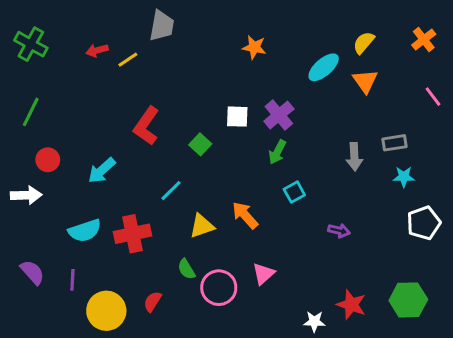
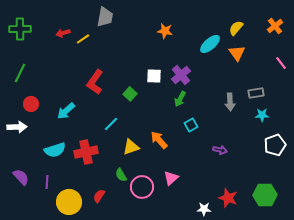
green cross: (31, 44) -> (20, 29), turned -30

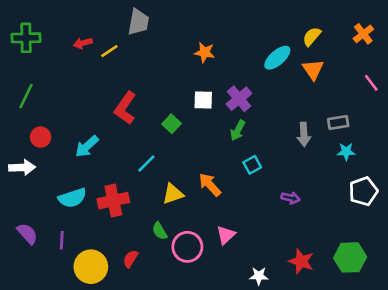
orange star: (165, 31) -> (205, 52), moved
white star: (204, 209) -> (259, 276), moved

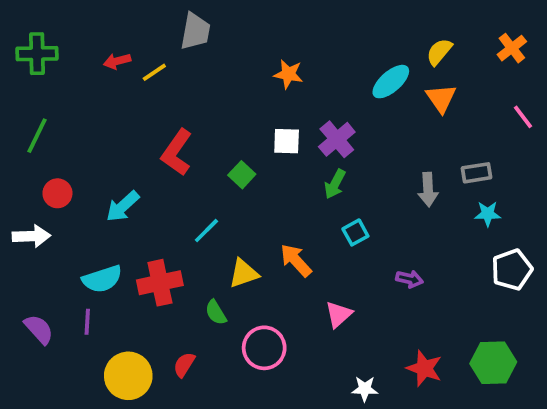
green semicircle: (160, 231) -> (216, 312), moved
pink triangle: (226, 235) -> (339, 314), moved
purple line: (62, 240) -> (87, 322), moved

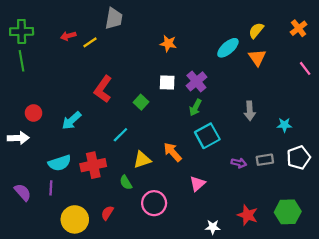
green line: (37, 136) -> (22, 61), moved, turned -36
gray rectangle: (476, 173) -> (265, 160), moved
cyan square: (355, 232) -> (207, 136), size x1.6

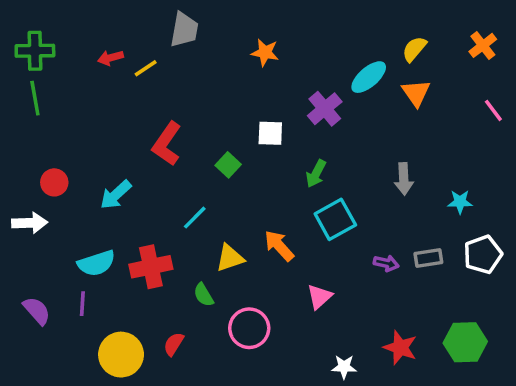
orange star: (168, 43) -> (265, 52), moved
purple cross: (196, 81) -> (325, 109), moved

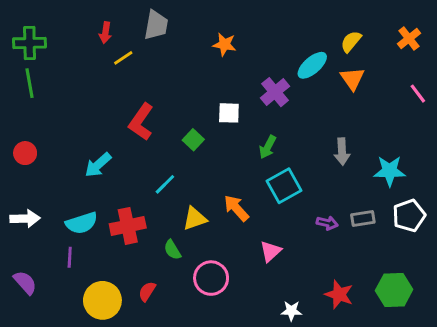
red arrow: (110, 58) -> (105, 33), moved, turned -66
red circle: (54, 182) -> (25, 153), moved
cyan star: (460, 202) -> (390, 171), size x1.5
white arrow: (30, 223) -> (25, 219), moved
purple semicircle: (37, 311) -> (25, 283), moved

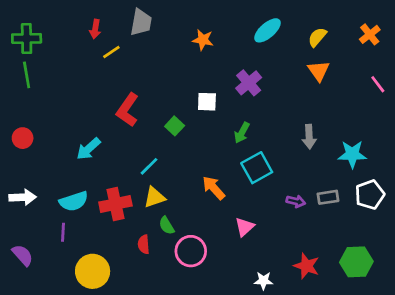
cyan ellipse: (312, 65) -> (267, 30), moved
yellow triangle: (195, 219) -> (154, 197), moved
green semicircle: (172, 250) -> (167, 226), moved
red semicircle: (147, 291) -> (144, 244), moved, turned -36

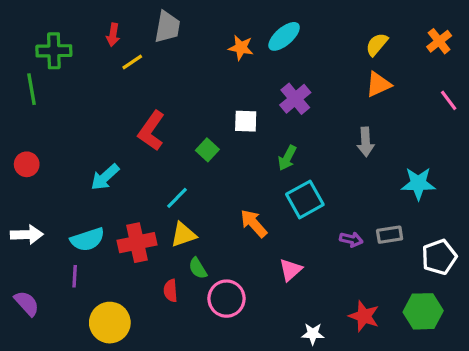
cyan ellipse: (267, 30) -> (284, 36), moved
green cross: (27, 38) -> (54, 51), moved
orange triangle: (319, 71) -> (378, 84), turned 40
gray arrow: (309, 137) -> (366, 142), moved
white pentagon: (370, 195) -> (439, 257), moved

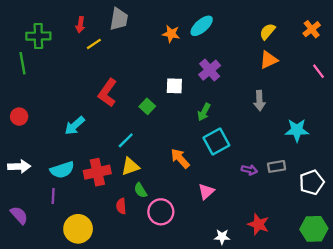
green hexagon: (423, 311) -> (314, 229), moved

